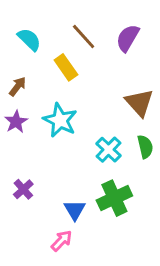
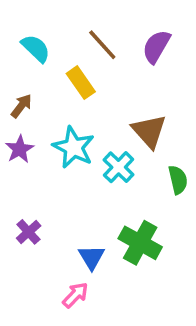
brown triangle: (139, 103) -> (149, 131), moved
cyan cross: (109, 150) -> (119, 167), moved
green cross: (114, 198) -> (140, 243), turned -36

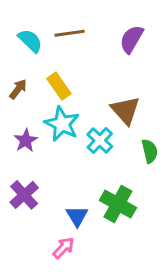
brown line: (102, 45) -> (70, 33), moved, turned -56
yellow rectangle: (81, 83) -> (59, 86), moved
purple star: (20, 149) -> (26, 140), moved
purple cross: (29, 232) -> (24, 195), size x1.4

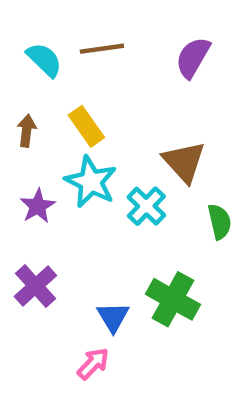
brown arrow: (18, 89) -> (27, 131), turned -30

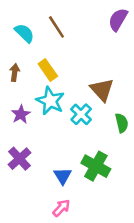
brown line: (102, 49) -> (56, 27), turned 65
purple semicircle: (193, 58) -> (118, 20), moved
pink arrow: (93, 364) -> (61, 208), moved

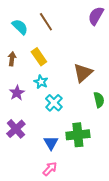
brown triangle: (102, 90) -> (83, 73), turned 30
cyan star: (50, 101) -> (41, 82), size x0.6
cyan cross: (81, 114) -> (54, 103), moved
green cross: (96, 166) -> (78, 135), turned -35

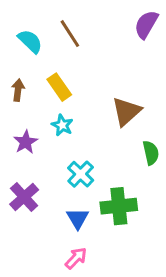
cyan cross: (54, 103) -> (81, 174), moved

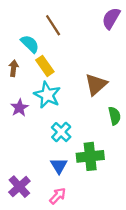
cyan semicircle: (30, 41) -> (30, 44), moved
cyan star: (62, 125) -> (47, 95), size x1.6
purple cross: (24, 197) -> (19, 187), moved

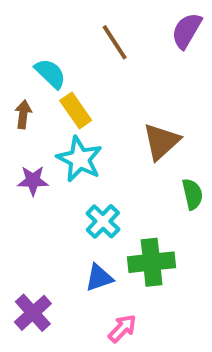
brown line: (53, 25) -> (115, 42), moved
purple star: (19, 108) -> (33, 180), turned 30
blue triangle: (59, 166) -> (99, 278), turned 42
pink arrow: (58, 196) -> (122, 328), moved

